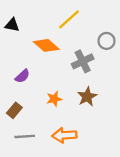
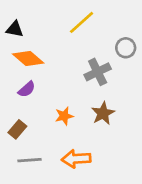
orange diamond: (46, 45) -> (28, 58), moved

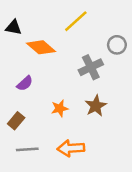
orange diamond: (28, 58) -> (41, 47), moved

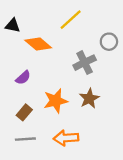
orange star: (60, 108) -> (56, 101), size x1.5
brown rectangle: (16, 121) -> (24, 112), moved

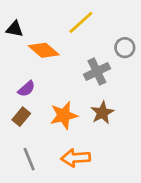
brown rectangle: (24, 112) -> (21, 117), moved
gray line: (25, 139) -> (29, 159), turned 72

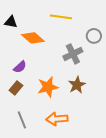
yellow line: (81, 22) -> (61, 17), turned 50

